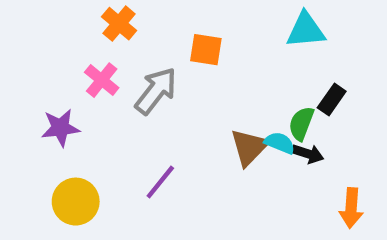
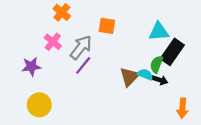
cyan triangle: (306, 30) -> (159, 32), moved
black rectangle: (332, 100) -> (172, 52), size x1.6
purple line: (160, 182) -> (83, 65), moved

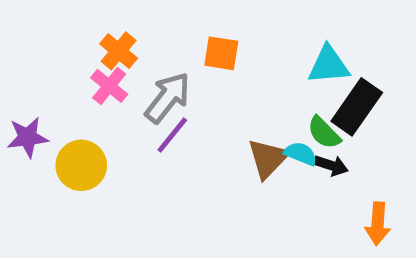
orange cross: (62, 12) -> (119, 51), moved
green semicircle: (157, 64) -> (324, 133), turned -66
purple star: (31, 67) -> (28, 137), moved
yellow circle: (39, 105) -> (81, 165), moved

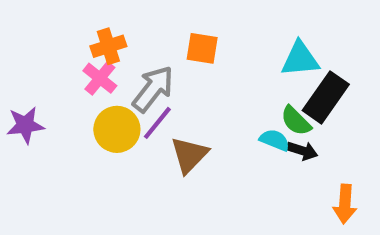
orange cross: (119, 51) -> (108, 46), turned 32
brown triangle: (268, 158) -> (189, 155), moved
yellow circle: (81, 165) -> (117, 129), moved

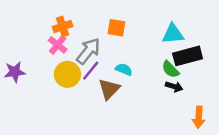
black rectangle: (326, 97) -> (188, 56), turned 40
cyan semicircle: (275, 140) -> (124, 69), moved

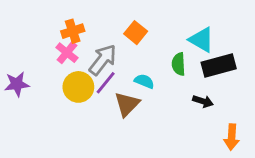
orange square: (116, 28) -> (136, 33), turned 30
cyan triangle: (173, 34) -> (201, 40), turned 35
green semicircle: (170, 69) -> (179, 64), moved, turned 42

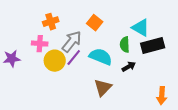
pink cross: (67, 53) -> (40, 44), moved, turned -35
cyan semicircle: (144, 81) -> (101, 57), size x1.6
black arrow: (203, 101) -> (129, 67), moved, turned -48
brown triangle: (127, 104) -> (103, 88), moved

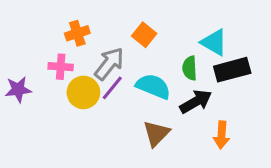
black arrow: (129, 67) -> (196, 102), size x1.5
orange arrow: (162, 96) -> (222, 135), moved

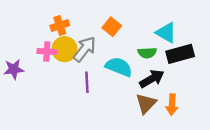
green semicircle: (190, 68) -> (147, 53), turned -90
purple line: (112, 88) -> (87, 82), moved, turned -42
yellow circle: (83, 92) -> (64, 49), moved
brown triangle: (156, 133) -> (146, 103), moved

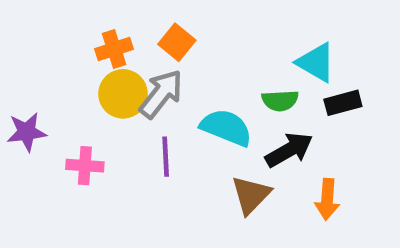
orange square: (112, 27) -> (177, 42), moved
pink cross: (47, 52) -> (85, 166), moved
black rectangle: (180, 54) -> (343, 103), size x0.7
brown triangle: (146, 103) -> (251, 195), moved

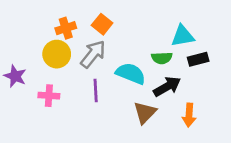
cyan triangle: (316, 62) -> (183, 36), turned -40
yellow circle: (123, 94) -> (57, 54), moved
purple star: (27, 132) -> (15, 76), turned 30

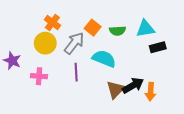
orange square: (102, 24) -> (93, 28), moved
orange cross: (66, 28) -> (52, 22), turned -35
green semicircle: (162, 58) -> (117, 31), moved
black arrow: (167, 87) -> (133, 85), moved

